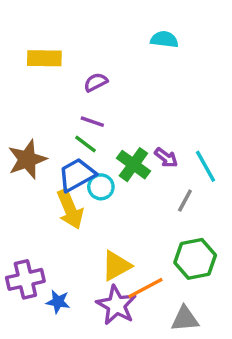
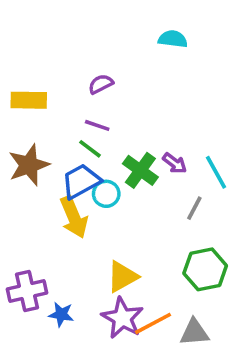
yellow rectangle: (44, 58) -> (29, 100), moved
orange line: (145, 288) -> (153, 323), moved

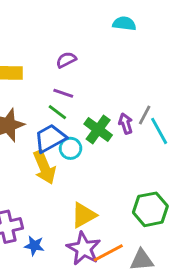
purple arrow: (175, 163) -> (126, 124), turned -144
gray line: (194, 208) -> (145, 115), moved

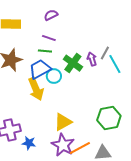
green line: (57, 112) -> (45, 51), turned -32

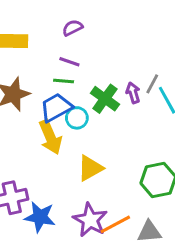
yellow triangle: (63, 122) -> (90, 168), moved
blue star: (29, 143) -> (40, 217), size x1.5

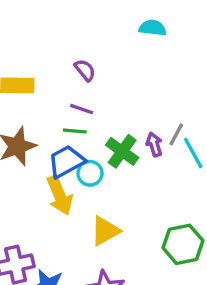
purple semicircle: (72, 28) -> (85, 70), turned 78

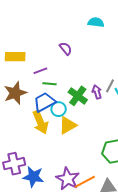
purple semicircle: (85, 70) -> (66, 49), moved
purple line: (82, 109) -> (40, 71), moved, turned -40
yellow triangle: (105, 231) -> (68, 125), moved

